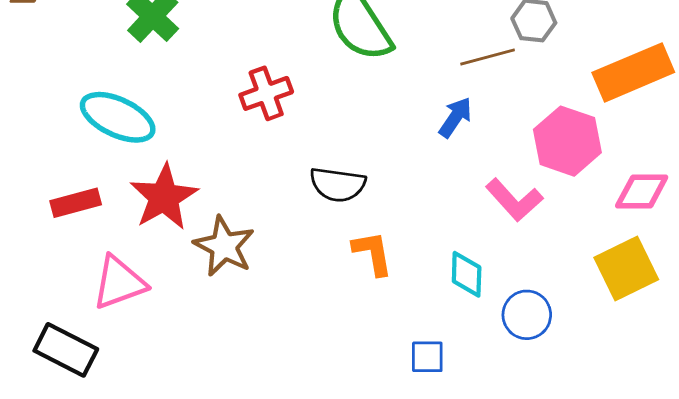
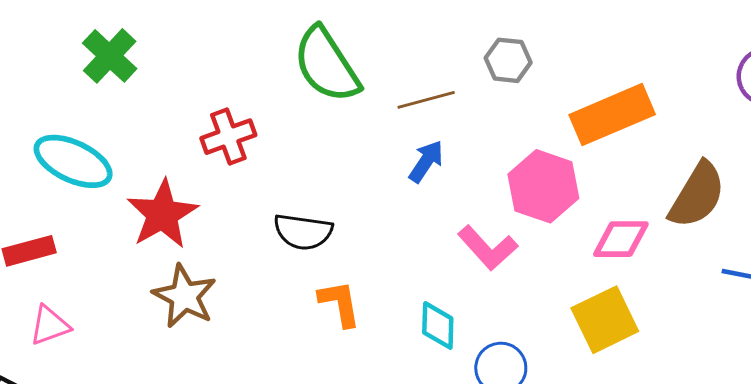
brown line: (488, 57) -> (426, 100), moved
red star: (164, 197) -> (162, 214), moved
pink triangle: (119, 283) -> (50, 325), moved, size x0.7

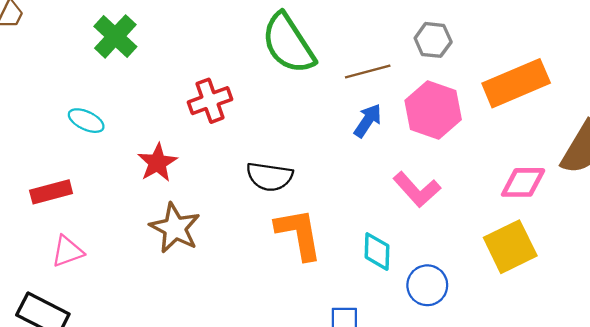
cyan ellipse: (73, 161) -> (86, 121), size x0.6
pink hexagon: (543, 186) -> (433, 110), moved
red star: (162, 214) -> (157, 163), size x0.7
orange L-shape: (340, 304) -> (299, 234), size x1.4

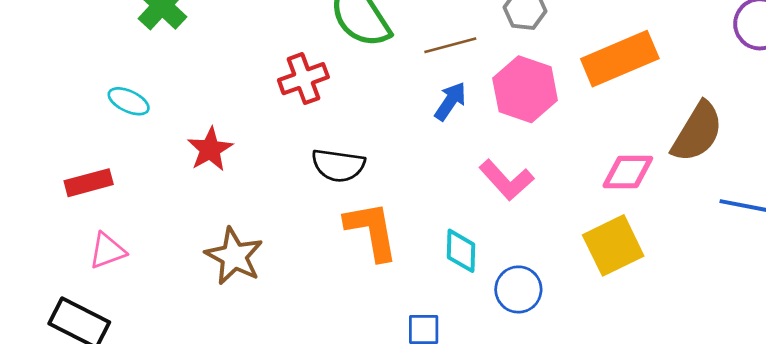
red cross: (210, 101) -> (303, 79), moved
brown star: (175, 228) -> (234, 256), moved

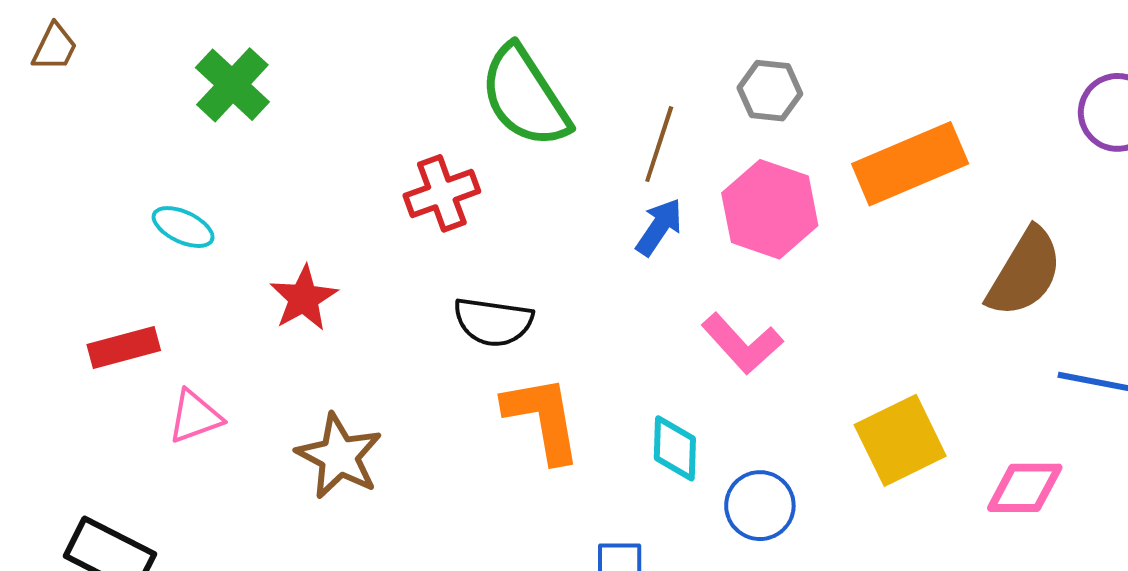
brown line: (450, 45) -> (659, 144), turned -57
pink diamond: (628, 172) -> (1025, 488), moved
pink triangle: (107, 251) -> (195, 417), moved

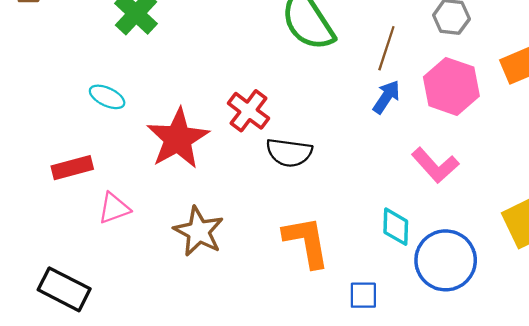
red cross: (442, 193) -> (249, 111), moved, turned -33
red star: (304, 298) -> (178, 139), size x1.6
orange L-shape: (543, 419) -> (306, 242), moved
blue circle: (760, 506) -> (446, 260), size x1.5

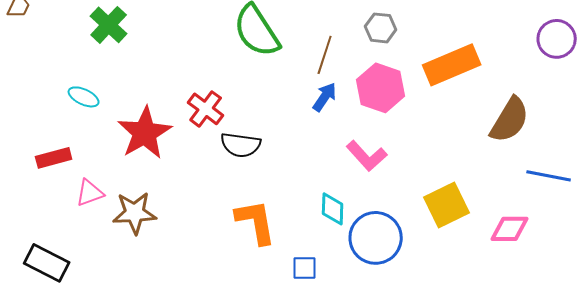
brown star: (199, 231) -> (135, 213), moved, turned -30

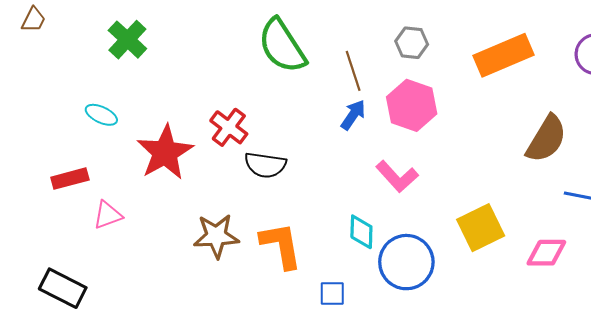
brown line: (325, 55) -> (353, 71), turned -36
orange rectangle: (452, 65) -> (504, 55), moved
brown star: (135, 213) -> (216, 236), moved

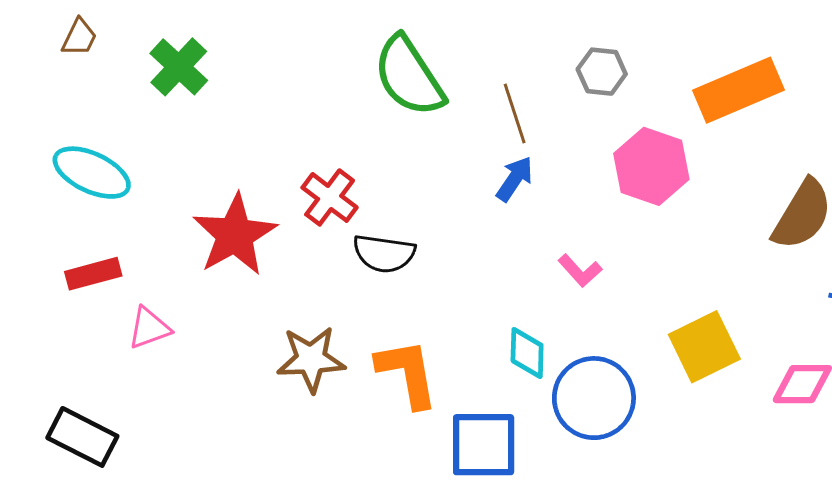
brown trapezoid: (33, 20) -> (79, 37), moved
pink hexagon: (412, 105) -> (651, 166), moved
cyan ellipse: (101, 115) -> (92, 173), moved, size x1.6
pink L-shape: (397, 176) -> (580, 271), size x0.7
blue square: (332, 293) -> (484, 445), size x1.8

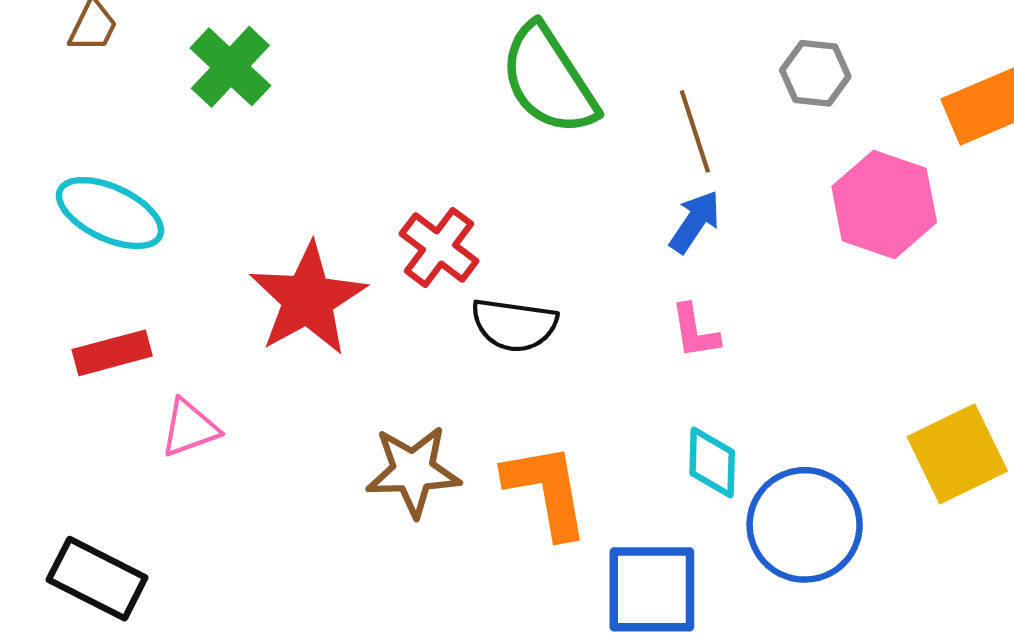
pink L-shape: (580, 271) -> (695, 331), moved, turned 33

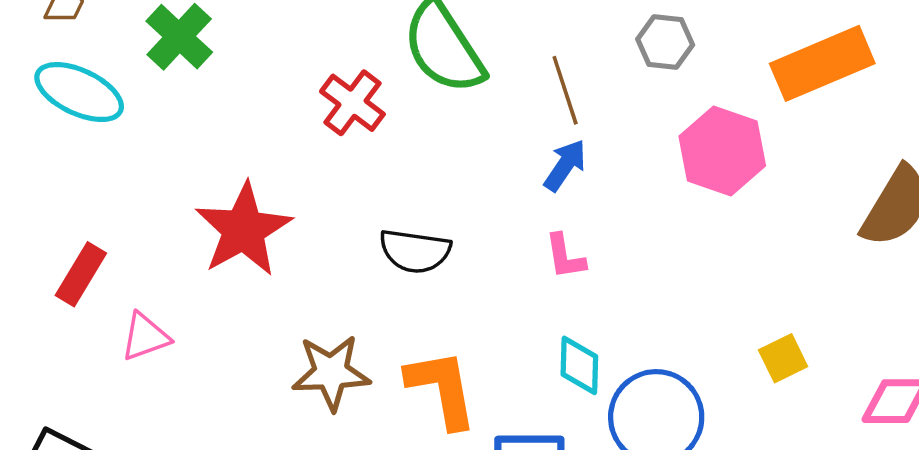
cyan ellipse: (110, 213) -> (79, 92), moved
red cross: (439, 247) -> (352, 103), moved
red rectangle: (112, 353) -> (81, 274), turned -44
yellow square: (957, 454) -> (783, 358), size x0.6

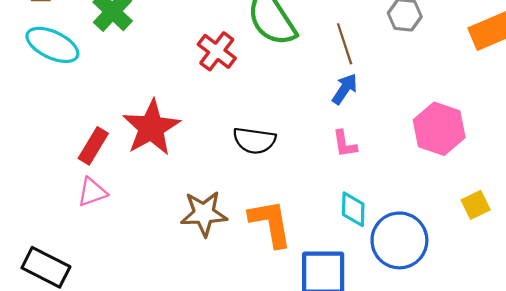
pink hexagon: (722, 151) -> (439, 129), moved
red rectangle: (81, 274) -> (93, 146), moved

